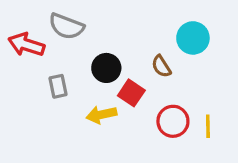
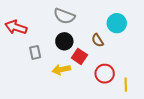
gray semicircle: (66, 26) -> (64, 16), moved
yellow line: (208, 126) -> (126, 85), moved

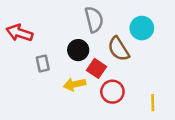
gray semicircle: (64, 16) -> (94, 19), moved, turned -125
brown semicircle: (98, 40) -> (119, 49), size x1.5
red circle: (105, 74) -> (112, 92), moved

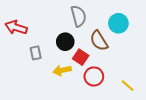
yellow line: (153, 103) -> (128, 86), turned -48

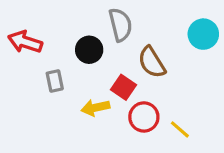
cyan circle: (118, 23) -> (203, 34), moved
black circle: (65, 42) -> (89, 50), moved
yellow line: (128, 86) -> (180, 129), moved

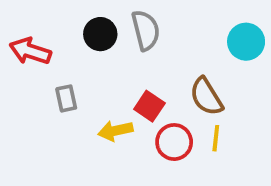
black circle: (89, 50) -> (100, 34), moved
brown semicircle: (152, 62) -> (206, 97), moved
yellow line: (180, 129) -> (216, 138), moved, turned 55

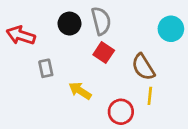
red square: (149, 106) -> (104, 52), moved
yellow arrow: (115, 131) -> (80, 91), turned 45
red circle: (174, 142) -> (121, 112), moved

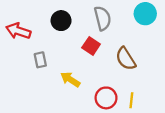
gray semicircle: (101, 21) -> (103, 18), moved
cyan circle: (171, 29) -> (145, 14), moved
yellow line: (150, 96) -> (131, 100), moved

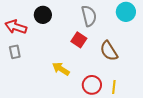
black circle: (61, 21) -> (43, 15), moved
gray rectangle: (40, 60) -> (15, 52), moved

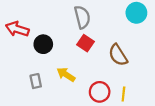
black circle: (43, 15) -> (43, 44), moved
gray semicircle: (89, 16) -> (82, 17), moved
gray rectangle: (15, 52) -> (36, 81), moved

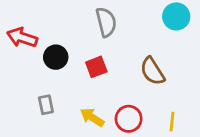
red square: (86, 43) -> (96, 67), moved, turned 35
yellow arrow: (66, 75) -> (92, 117), moved
yellow line: (123, 94) -> (172, 122), moved

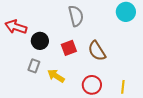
brown semicircle: (152, 71) -> (97, 51), moved
gray rectangle: (46, 105) -> (34, 66), moved, turned 32
yellow arrow: (92, 117) -> (56, 76), moved

